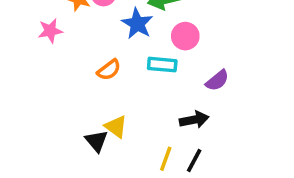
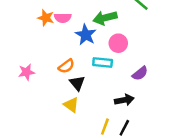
pink star: (50, 31) -> (26, 72), moved
black triangle: (96, 141) -> (77, 83), moved

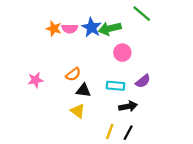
blue star: (86, 35) -> (91, 27), moved
cyan rectangle: (103, 63) -> (115, 86), moved
black triangle: (77, 83) -> (83, 90), turned -42

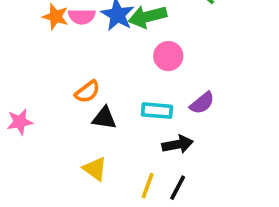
pink star: (35, 80) -> (20, 122), moved
yellow triangle: (78, 111) -> (95, 169), moved

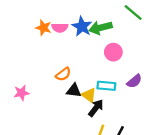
black arrow: (178, 144) -> (96, 108), moved, turned -42
yellow triangle: (95, 169) -> (89, 95), moved

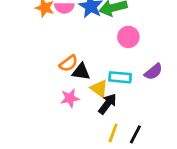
black triangle: (74, 91) -> (81, 72), moved
pink star: (21, 93) -> (70, 98), moved

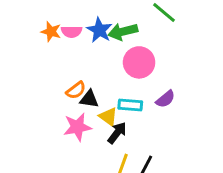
pink circle: (128, 37) -> (139, 62), size x1.4
pink star: (70, 98) -> (77, 127), size x1.4

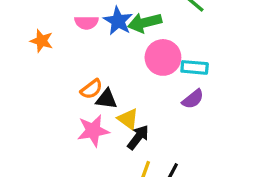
orange star: (51, 32) -> (42, 41), moved
cyan rectangle: (130, 105) -> (195, 67), moved

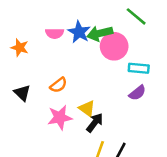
pink circle: (163, 57) -> (114, 46), moved
black triangle: (106, 99) -> (22, 93), moved, turned 36

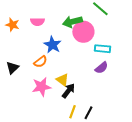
blue star: (79, 32) -> (52, 45), moved
orange star: (20, 48) -> (12, 25), moved
black triangle: (22, 93) -> (12, 68), turned 32

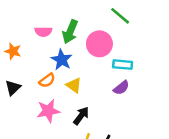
green arrow: (72, 22) -> (70, 32), moved, turned -54
orange star: (12, 25) -> (13, 51), moved
yellow triangle: (62, 80) -> (74, 85), moved

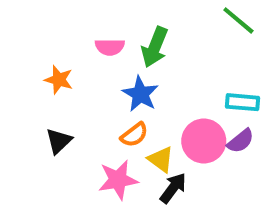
pink circle: (99, 44) -> (204, 141), moved
orange semicircle: (47, 80) -> (134, 135), moved
yellow triangle: (74, 85) -> (161, 159), moved

